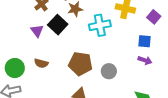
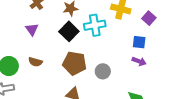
black square: (58, 25) -> (69, 31), moved

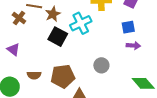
purple triangle: (32, 29) -> (13, 49), moved
brown pentagon: (74, 63) -> (63, 76), moved

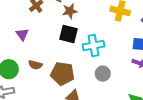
cyan cross: (81, 23) -> (93, 46), moved
black square: (58, 37) -> (69, 34), turned -30

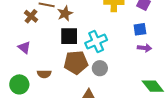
brown pentagon: (63, 74) -> (76, 62), moved
gray circle: (103, 74) -> (100, 68), moved

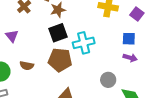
black square: (69, 36) -> (58, 33), turned -30
gray circle: (100, 68) -> (108, 80), moved

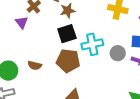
purple triangle: (12, 36) -> (22, 22), moved
gray circle: (108, 80) -> (118, 53), moved

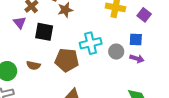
black square: (67, 34) -> (44, 32), moved, turned 30

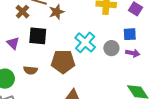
purple triangle: (20, 23) -> (13, 43), moved
cyan cross: (91, 43) -> (85, 42), turned -30

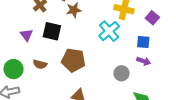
cyan cross: (85, 42) -> (109, 31), moved
gray circle: (111, 48) -> (122, 73), moved

